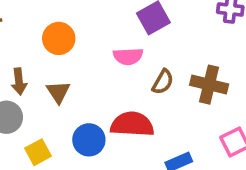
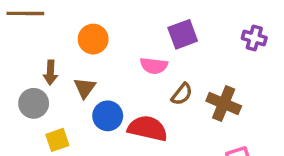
blue circle: (89, 140) -> (108, 116), moved

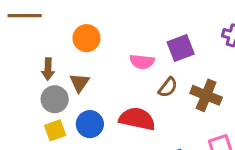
purple square: (183, 34) -> (181, 48), moved
gray circle: (34, 103) -> (55, 99), moved
blue circle: (108, 116) -> (90, 124), moved

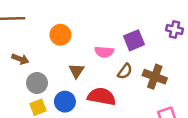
brown arrow: (48, 69) -> (20, 59), moved, turned -70
brown triangle: (79, 83) -> (76, 71), moved

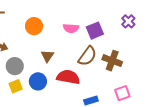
purple cross: (175, 29) -> (128, 21), turned 32
pink semicircle: (104, 52) -> (71, 28), moved
brown semicircle: (125, 71) -> (87, 56), size x1.5

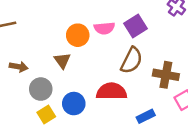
orange circle: (34, 26) -> (78, 35), moved
brown triangle: (47, 56) -> (62, 60), moved
brown cross: (112, 61) -> (166, 75), moved

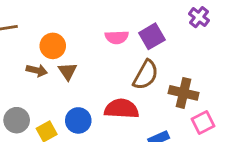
orange circle: (78, 35) -> (53, 46), moved
brown arrow: (19, 67) -> (37, 70), moved
gray circle: (41, 89) -> (17, 120), moved

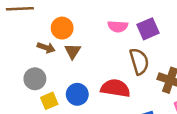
brown semicircle: (146, 75) -> (139, 61), turned -52
gray circle: (17, 120) -> (35, 79), moved

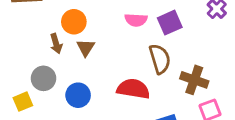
brown arrow: (46, 48) -> (56, 44), turned 54
blue circle: (77, 94) -> (78, 95), moved
yellow square: (49, 101) -> (23, 102), moved

